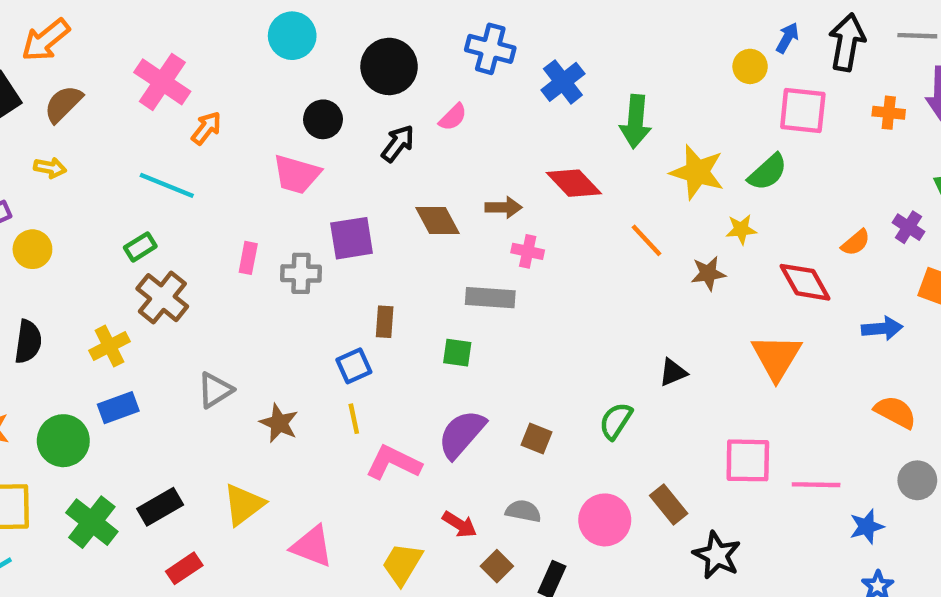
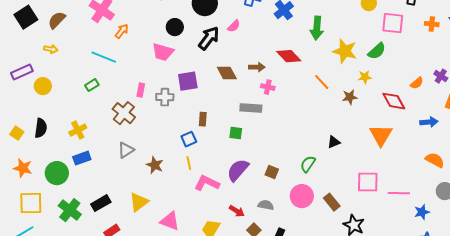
black arrow: (398, 144) -> (209, 38), size x1.4
brown cross: (162, 298) -> (124, 113), moved
pink circle: (605, 520) -> (302, 196), moved

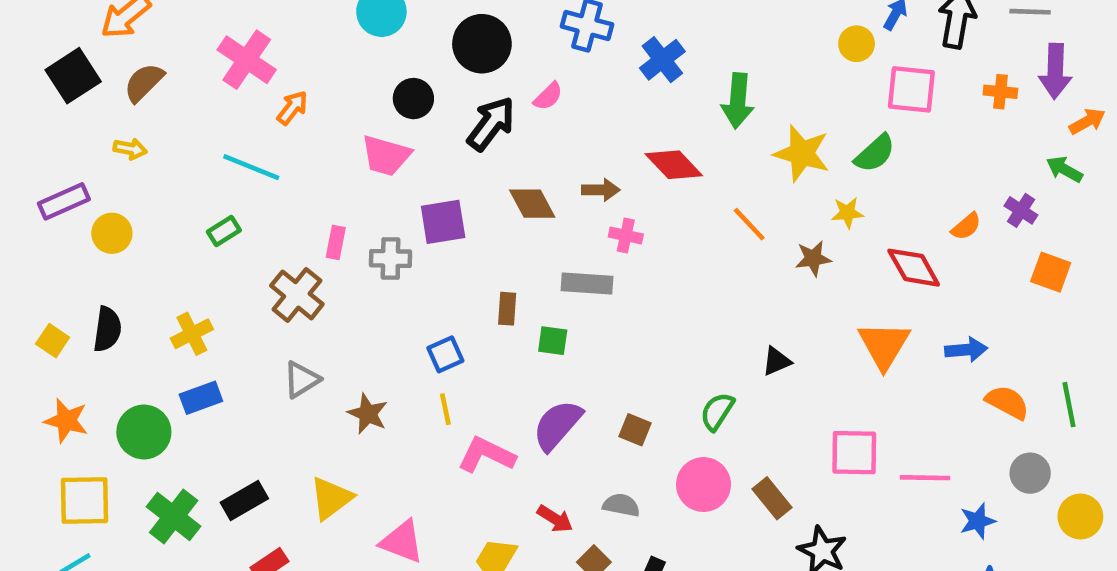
brown rectangle: (203, 119) -> (507, 309), moved
blue arrow: (429, 122) -> (966, 350), moved

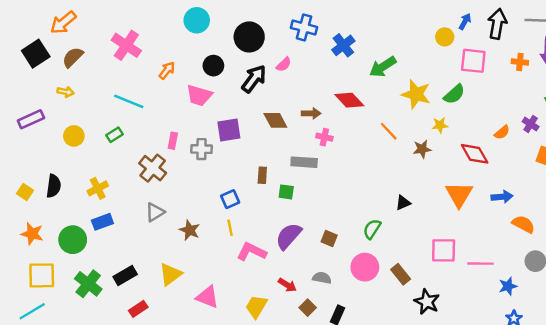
green arrow: (738, 101) -> (383, 67), turned 52
orange arrow: (292, 108) -> (167, 70), moved
yellow circle: (112, 233) -> (74, 136), moved

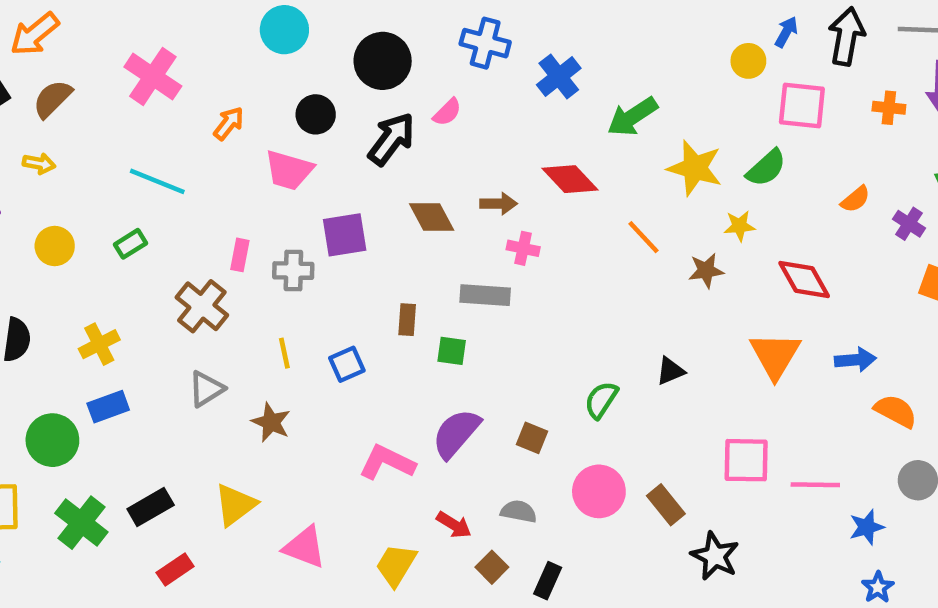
orange semicircle: (502, 132) -> (855, 199), moved
yellow line: (230, 228) -> (284, 353), moved
green semicircle: (372, 229) -> (601, 400), moved

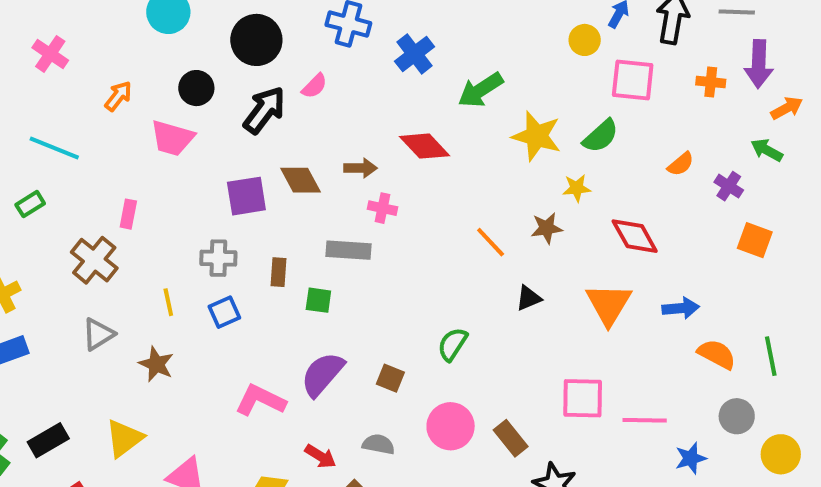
pink cross: (153, 77) -> (50, 54), size x0.7
purple square: (345, 235) -> (246, 196), moved
orange line: (644, 237) -> (491, 242), moved
gray cross: (293, 271) -> (218, 258), moved
black triangle: (670, 371) -> (529, 298), moved

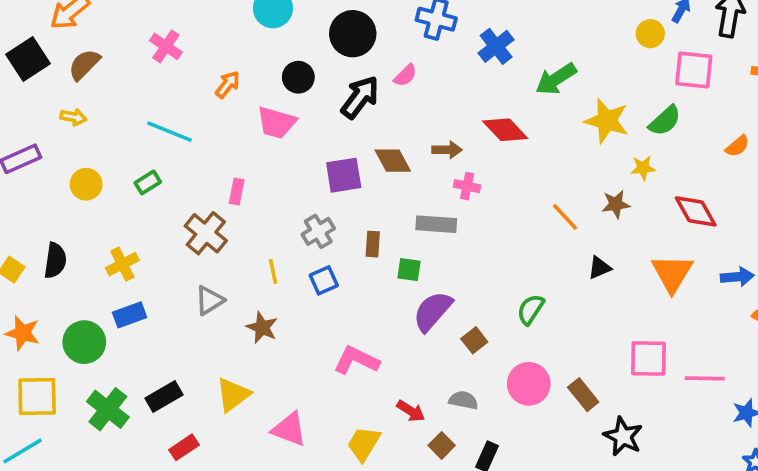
gray cross: (218, 258) -> (318, 231), turned -32
purple semicircle: (322, 374) -> (433, 311), moved
brown square: (390, 378) -> (474, 340), turned 30

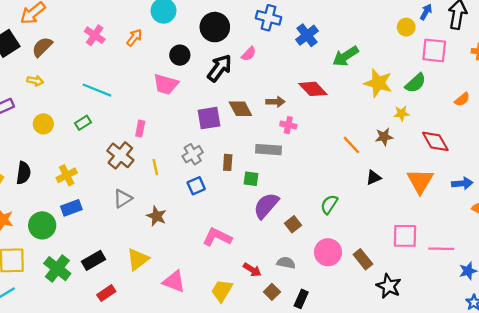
orange arrow: (228, 84) -> (134, 38), moved
yellow line: (273, 271) -> (155, 167), moved

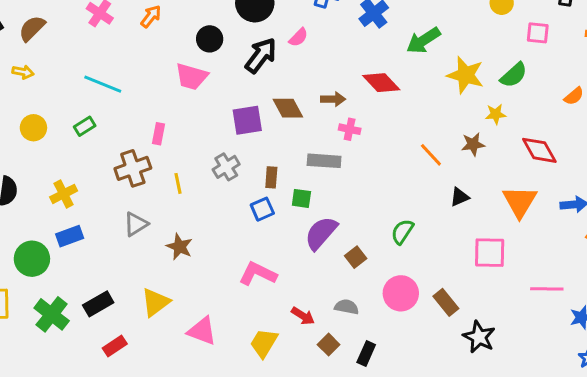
pink square: (434, 50) -> (538, 33), size x0.7
brown cross: (120, 155) -> (133, 168), turned 32
blue square: (196, 186) -> (262, 209), moved
pink square: (405, 236) -> (490, 253), moved

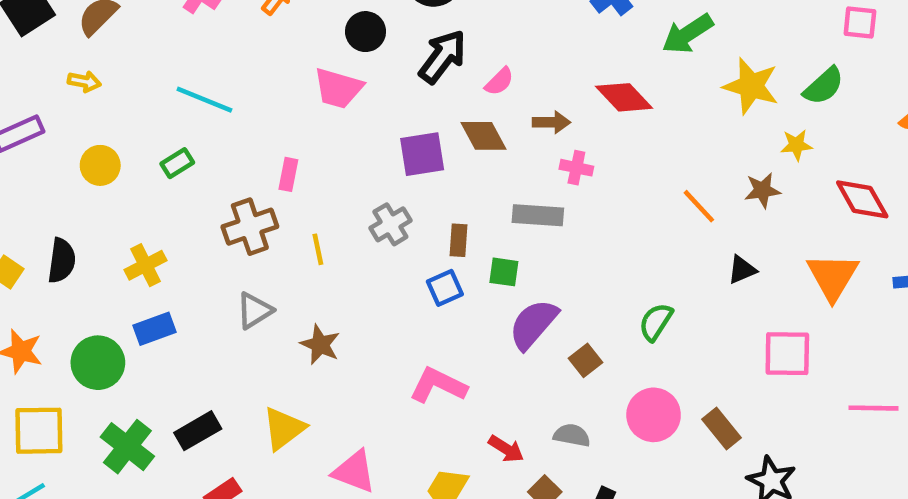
pink semicircle: (298, 37) -> (499, 81), moved

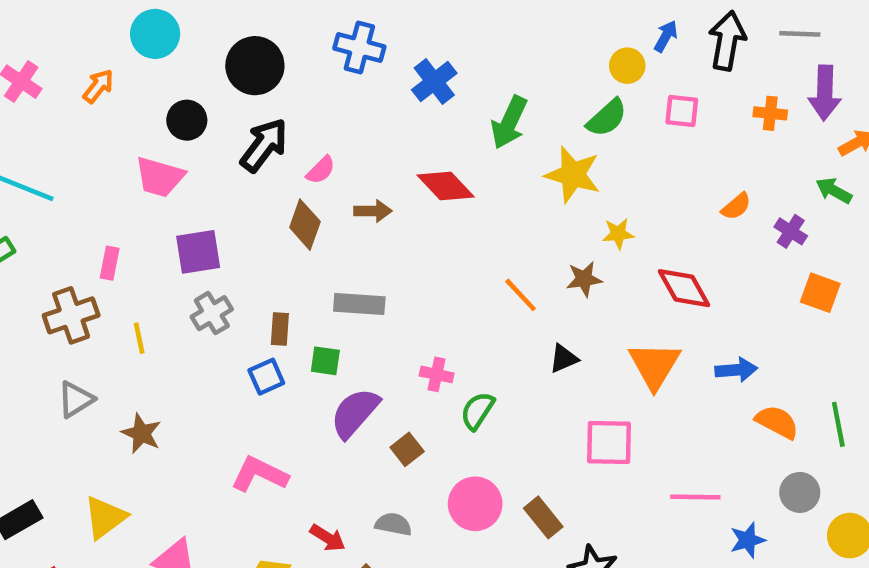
green arrow: (688, 34) -> (509, 122), turned -32
green semicircle: (824, 86) -> (607, 118), moved
brown diamond: (483, 136) -> (305, 225), turned 48
purple square: (422, 154) -> (198, 252), moved
pink cross: (576, 168) -> (437, 374), moved

